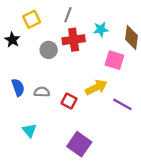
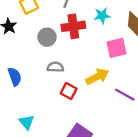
pink square: (114, 60) -> (116, 48), turned -30
gray semicircle: (42, 92) -> (55, 67), moved

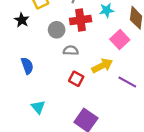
pink square: (116, 48) -> (120, 40), turned -30
gray semicircle: (55, 67) -> (71, 50), moved

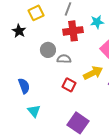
gray circle: (57, 30) -> (48, 50), moved
blue semicircle: (27, 66) -> (24, 86), moved

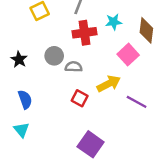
black star: (19, 31) -> (19, 59), moved
cyan triangle: (34, 111) -> (21, 130), moved

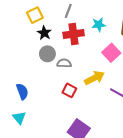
black star: (19, 59) -> (44, 33), moved

